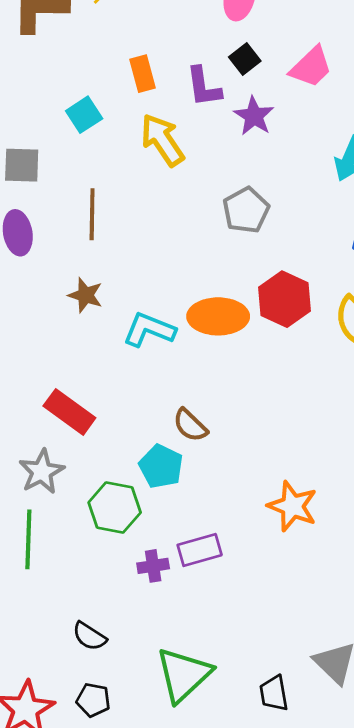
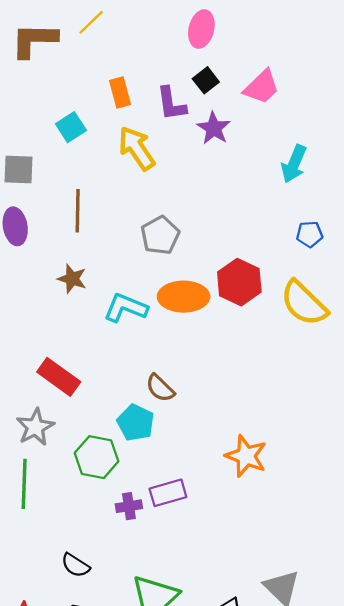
gray pentagon: (246, 210) -> (160, 235), moved

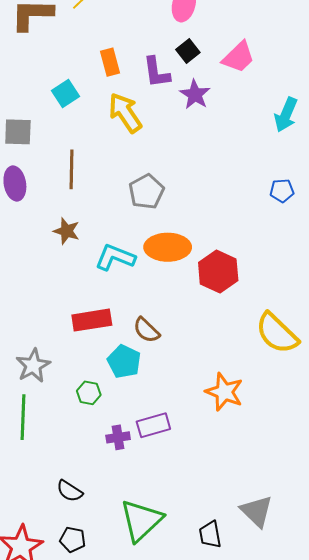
cyan arrow: (294, 164) -> (286, 115), moved
red hexagon: (239, 282) -> (218, 272), moved
yellow semicircle: (304, 303) -> (277, 333), moved
red rectangle: (59, 377) -> (92, 320), moved, turned -45
green hexagon: (97, 457) -> (89, 393), size x0.6

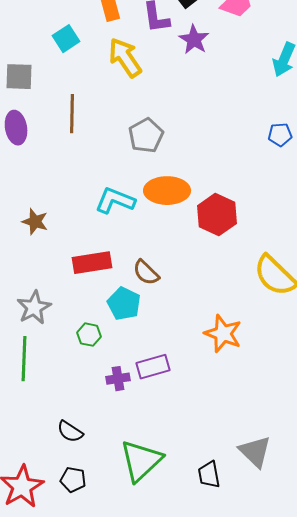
brown star: (66, 231) -> (35, 222), moved

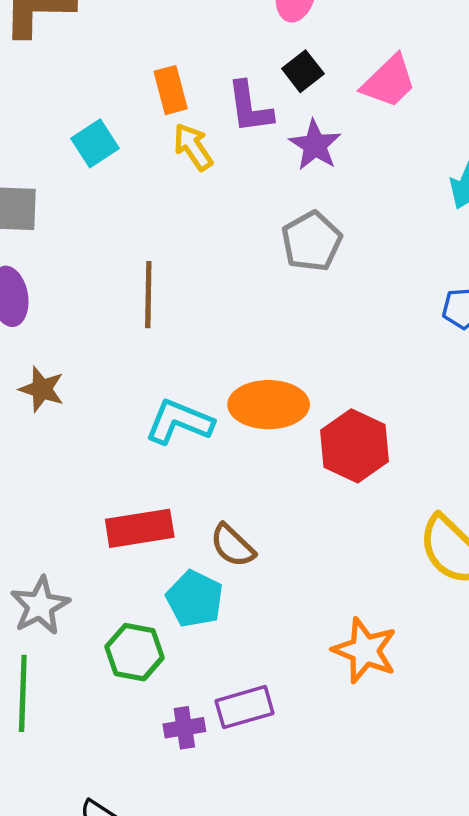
yellow arrow: (125, 58) -> (193, 147), moved, size x0.7
brown line: (72, 114) -> (148, 295), moved
gray pentagon: (146, 136) -> (312, 241), moved
brown star: (35, 222) -> (42, 389), moved
green hexagon: (89, 335) -> (135, 652), size x1.4

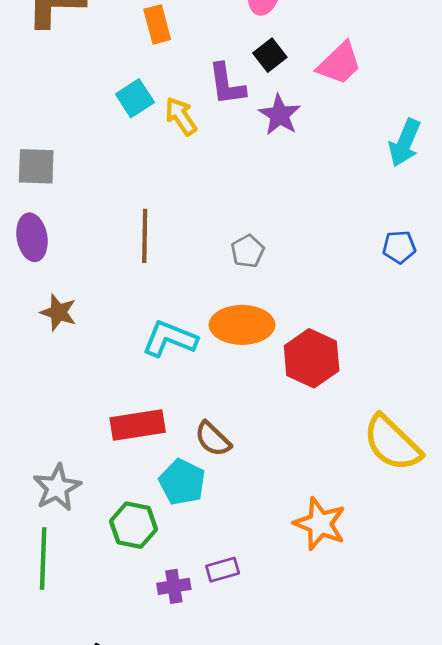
orange rectangle: (171, 90) -> (157, 24), moved
cyan square: (95, 143) -> (135, 98), moved
gray pentagon: (312, 241) -> (248, 251), moved, size x0.7
purple rectangle: (245, 707) -> (223, 570), size x0.7

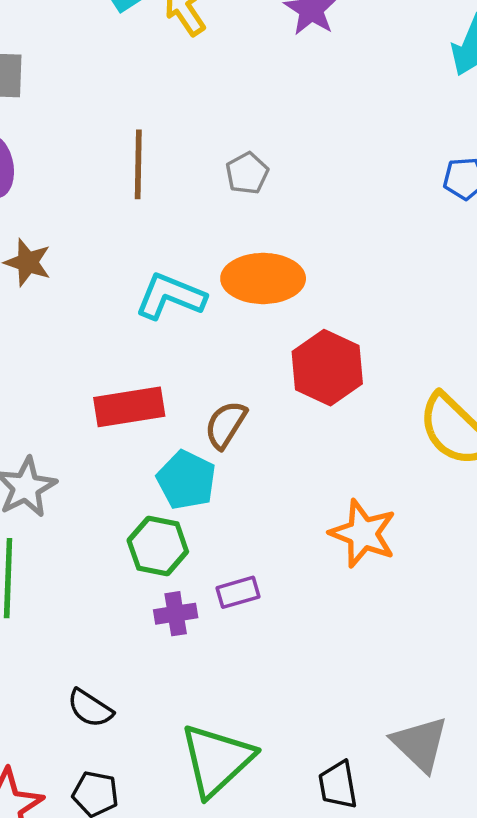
gray pentagon: (248, 251) -> (247, 173), moved
red hexagon: (312, 358) -> (327, 368), moved
brown semicircle: (213, 439) -> (226, 425), turned 78
green hexagon: (134, 525) -> (158, 546), moved

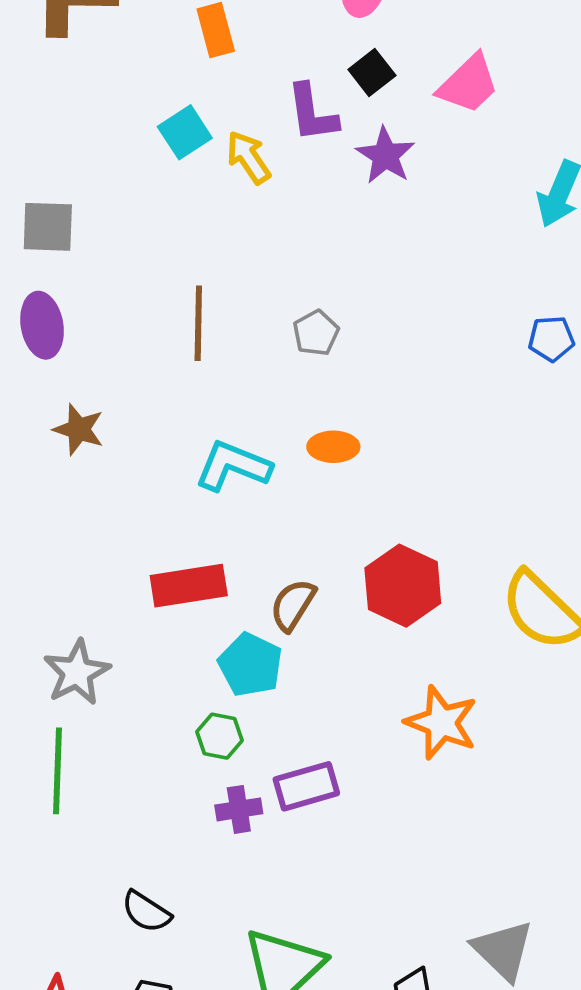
orange ellipse: (263, 278) -> (333, 447), size x0.6
red hexagon: (327, 368) -> (403, 586), moved
green hexagon: (158, 546) -> (220, 736), size x0.7
purple rectangle: (238, 592) -> (306, 786), size x1.4

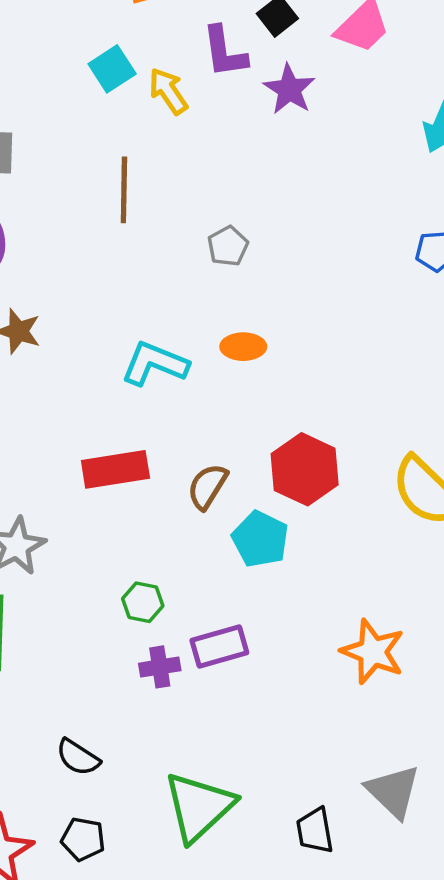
brown line: (198, 323) -> (124, 190), moved
cyan pentagon: (250, 665) -> (260, 539), moved
orange star: (441, 723) -> (373, 652), moved

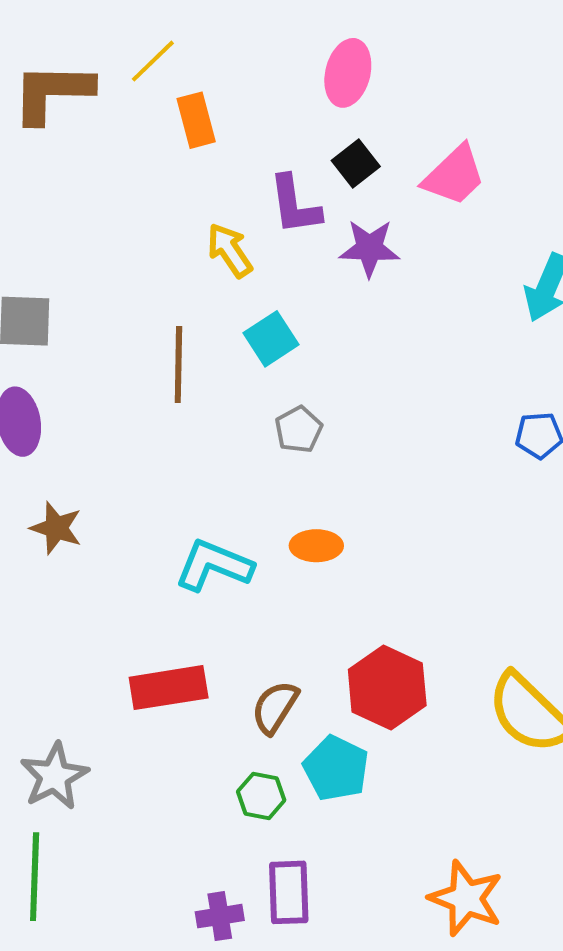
cyan square: (112, 69) -> (271, 339), moved
purple star: (289, 89) -> (370, 248), turned -30
green hexagon: (143, 602) -> (261, 796), moved
purple rectangle: (219, 647) -> (289, 892), turned -76

